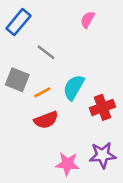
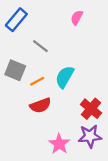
red cross: (103, 107) -> (91, 109), moved, turned -30
pink star: (67, 164) -> (59, 144), turned 30

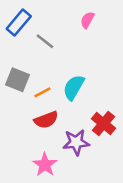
gray line: (40, 46) -> (45, 41), moved
purple star: (90, 136) -> (76, 142), moved
pink star: (59, 144) -> (45, 165), moved

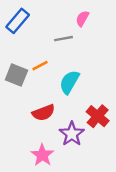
gray line: (45, 41) -> (64, 39), moved, turned -48
orange line: (42, 92) -> (40, 66), moved
purple star: (76, 142) -> (72, 134), turned -30

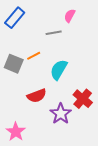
pink star: (42, 155) -> (16, 132), moved

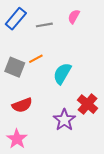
gray line: (54, 33) -> (44, 25), moved
red semicircle: (37, 96) -> (22, 105), moved

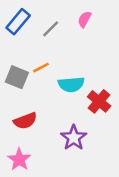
gray line: (44, 25) -> (51, 29), turned -35
cyan semicircle: (62, 73) -> (71, 84), turned -125
red cross: (88, 104) -> (99, 101), moved

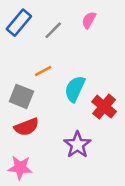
gray square: (17, 77) -> (21, 96), moved
cyan semicircle: (71, 84) -> (75, 89), turned 120
pink star: (19, 159) -> (20, 168), turned -30

